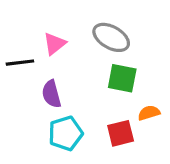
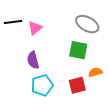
gray ellipse: (111, 37) -> (87, 24), moved
black line: (20, 63) -> (13, 22), moved

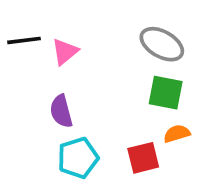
green square: (78, 50) -> (166, 93), moved

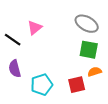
black line: (24, 40) -> (13, 40), moved, turned 42
purple semicircle: (61, 111) -> (15, 69), moved

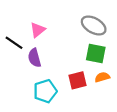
purple semicircle: (15, 69) -> (34, 58), moved
red square: (77, 85) -> (77, 80), moved

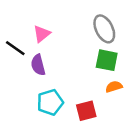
gray ellipse: (94, 25) -> (104, 29), turned 35
red square: (77, 80) -> (86, 111), moved

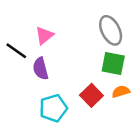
red square: (86, 111) -> (91, 95), moved, turned -30

